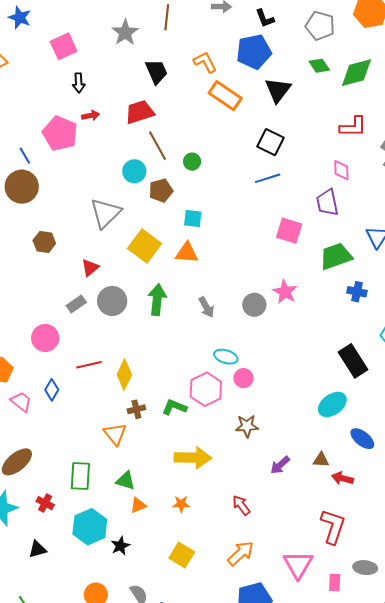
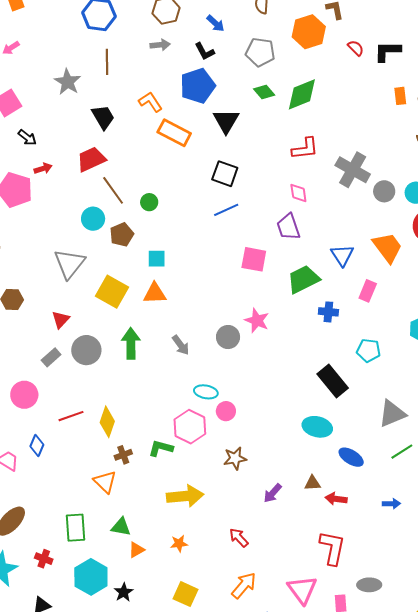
black arrow: (79, 83) -> (27, 137), turned -42
cyan ellipse: (332, 404) -> (317, 427), turned 56

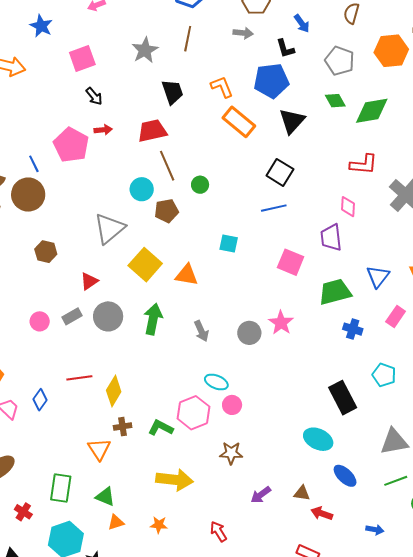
cyan square: (157, 259) -> (229, 243), moved
pink circle: (24, 395) -> (40, 321), moved, size x0.7

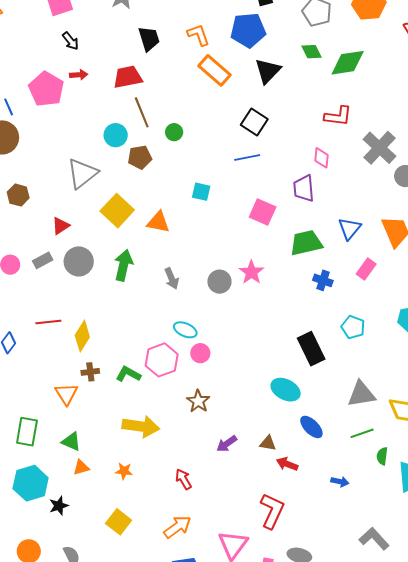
brown star: (231, 453) -> (198, 401), turned 30

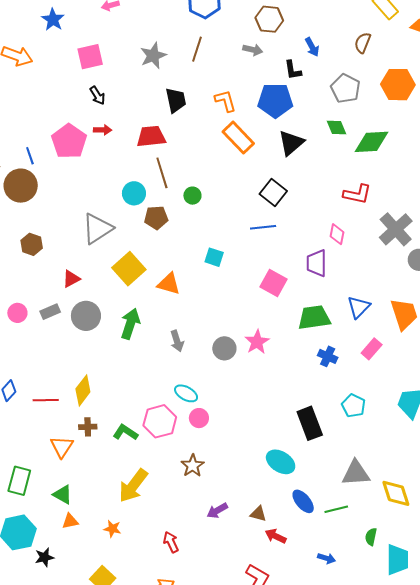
red line: (48, 322) -> (46, 400), moved
yellow arrow: (141, 426) -> (133, 486), turned 114
green line: (362, 433) -> (336, 509), moved

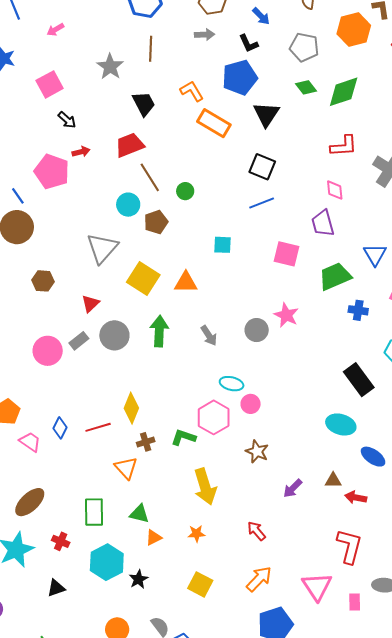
pink circle: (17, 313) -> (48, 351), size x1.5
yellow arrow: (133, 486) -> (205, 487), turned -39

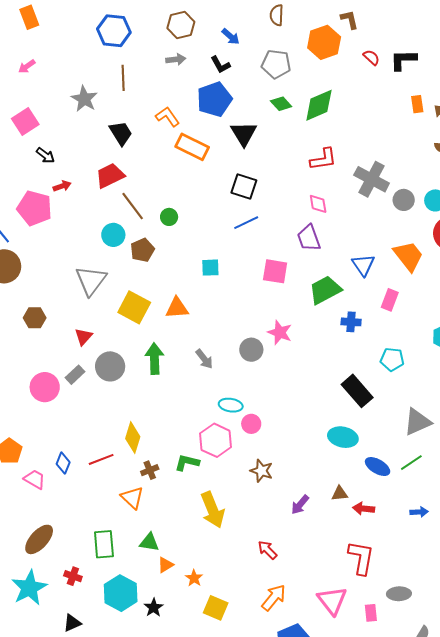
orange star: (196, 534) -> (194, 578), moved, turned -30

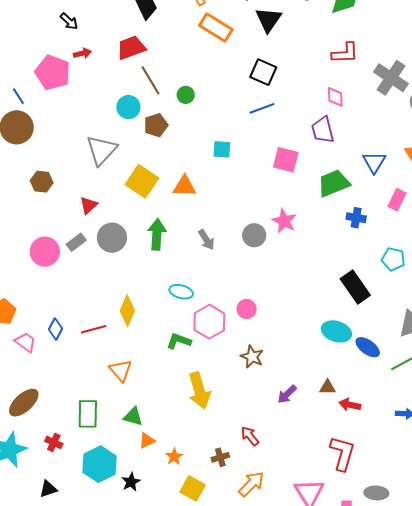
cyan ellipse: (231, 405) -> (181, 292), moved
blue ellipse: (378, 467) -> (368, 347), moved
brown cross: (150, 470) -> (220, 457), moved

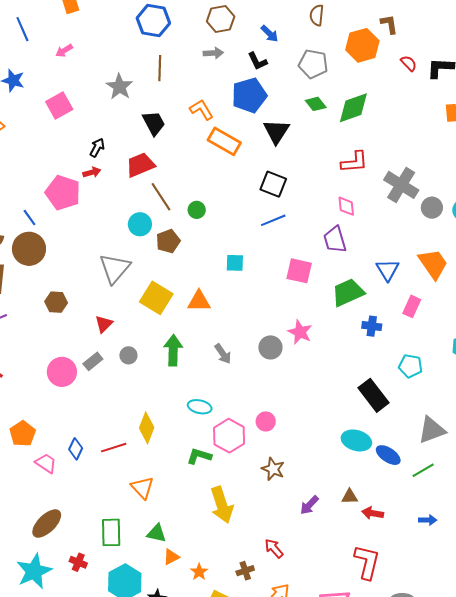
black arrow: (69, 21) -> (97, 148), moved, turned -102
gray circle: (112, 238) -> (128, 355), size x0.6

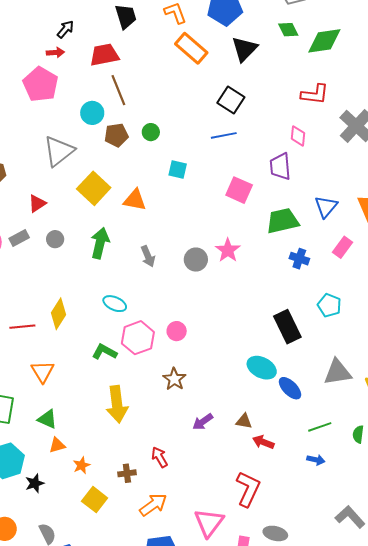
pink pentagon: (63, 193) -> (41, 84), moved
green circle: (197, 210) -> (151, 132), moved
green line: (423, 470) -> (320, 427), moved

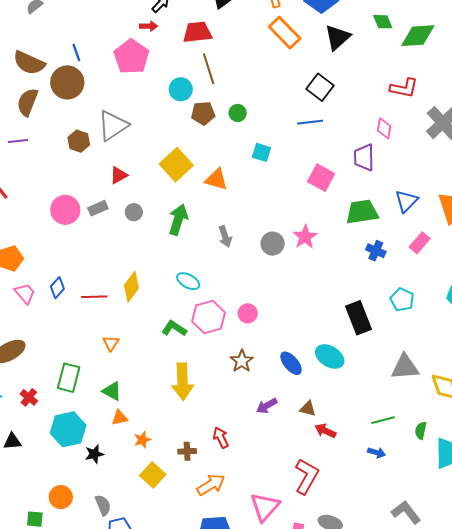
gray triangle: (59, 151) -> (113, 126), moved
orange triangle: (43, 372) -> (111, 343), size x0.7
blue ellipse: (290, 388) -> (291, 363), moved

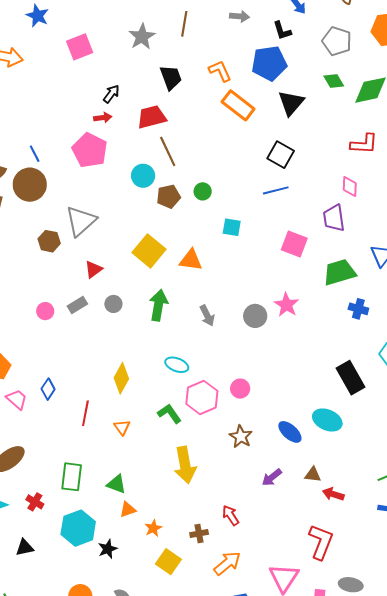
pink circle: (65, 210) -> (45, 311), size x0.6
red line: (94, 297) -> (85, 413), moved, turned -70
green L-shape: (174, 328) -> (169, 414), turned 30
orange triangle: (111, 343) -> (122, 427), moved

